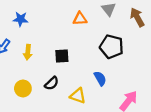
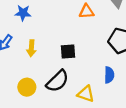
blue semicircle: (100, 78) -> (109, 75), turned 32
black semicircle: (52, 83) -> (57, 81), size x1.5

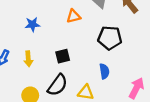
blue star: (23, 13) -> (32, 24), moved

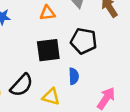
black square: (63, 56) -> (48, 50), moved, size x1.5

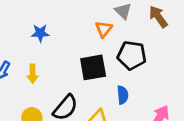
orange triangle: (47, 13) -> (104, 29), moved, turned -42

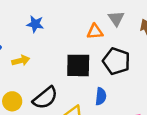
orange triangle: (104, 29) -> (95, 32), turned 36
yellow arrow: (33, 74) -> (21, 61), turned -114

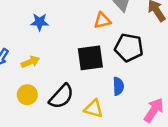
yellow circle: (12, 101) -> (27, 95), moved

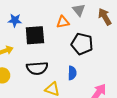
black square: (90, 58) -> (35, 35), moved
black semicircle: (61, 96) -> (37, 68), moved, turned 40

